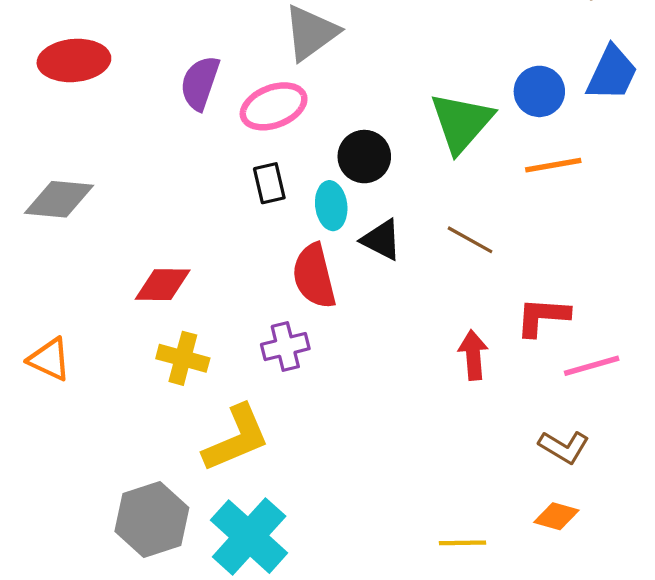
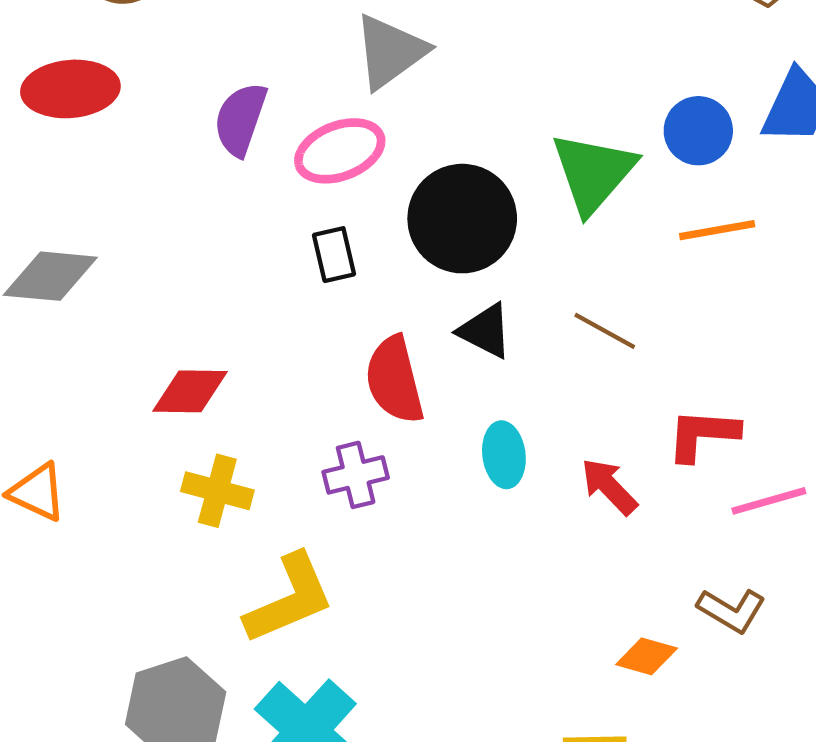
black circle: (364, 157) -> (462, 219), size x1.5
cyan ellipse: (331, 206) -> (504, 455), moved
red arrow: (473, 355) -> (609, 486), turned -39
orange diamond: (556, 516) -> (647, 656), moved

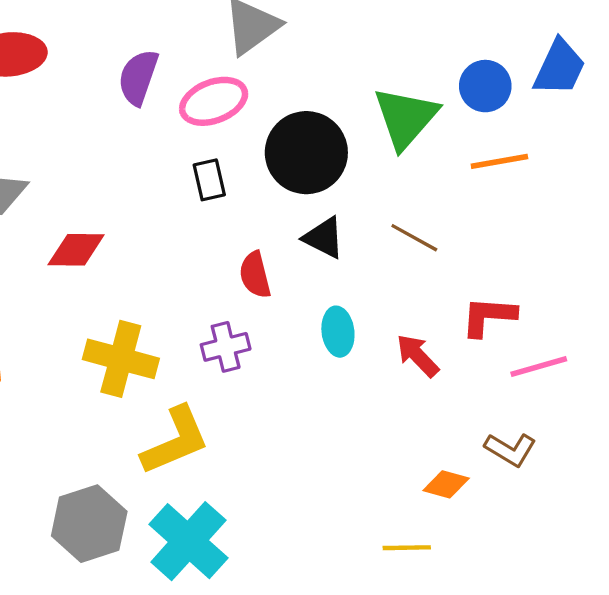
red semicircle: (394, 380) -> (255, 275), size x0.7
red diamond: (190, 391) -> (76, 250), moved
yellow cross: (217, 491) -> (121, 359), size x1.4

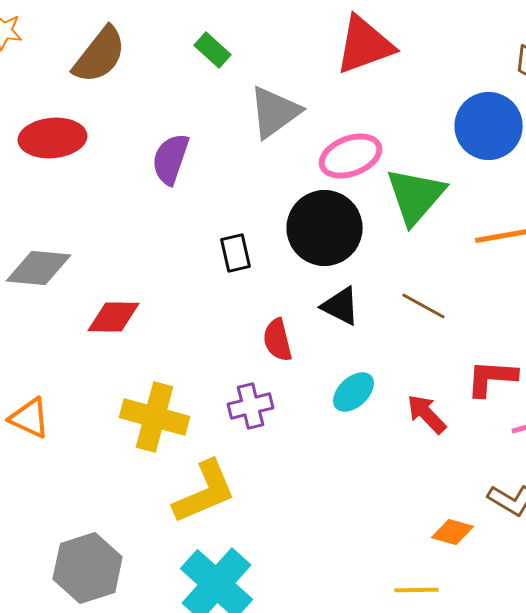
blue circle: (485, 86) -> (489, 126), moved, size x1.4
pink ellipse: (214, 101) -> (351, 156), moved
cyan ellipse: (338, 332) -> (354, 392), turned 54
gray hexagon: (89, 524) -> (88, 568), moved

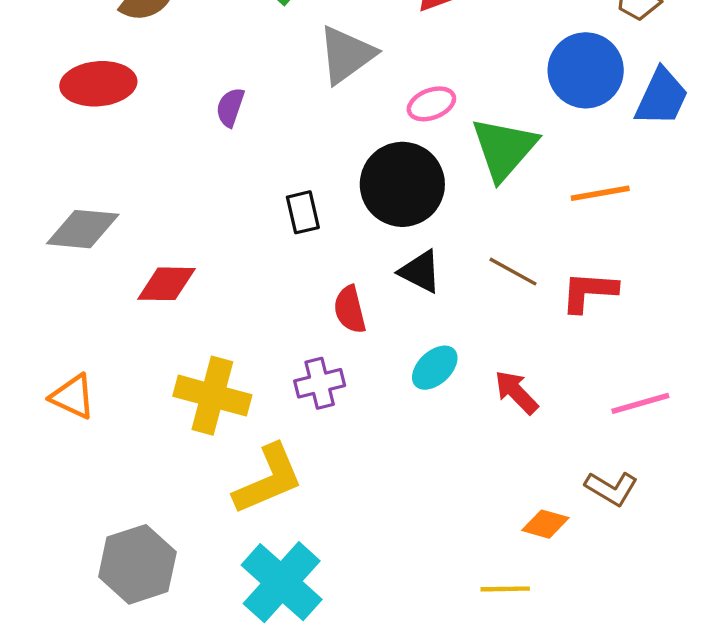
pink ellipse: (351, 156) -> (431, 104), size x0.7
purple semicircle: (171, 159) -> (230, 107), size x0.7
red L-shape: (492, 378) -> (589, 292), moved

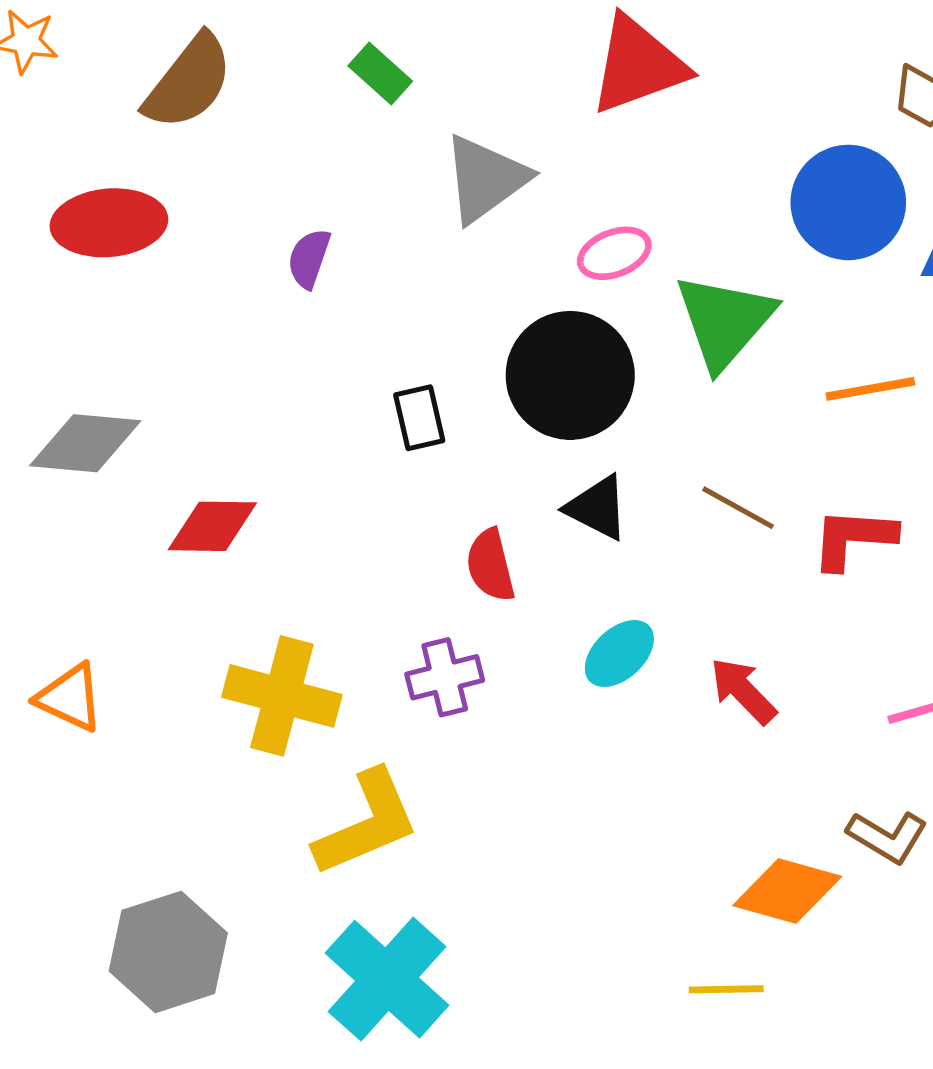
orange diamond: (545, 524) -> (787, 891), size x1.5

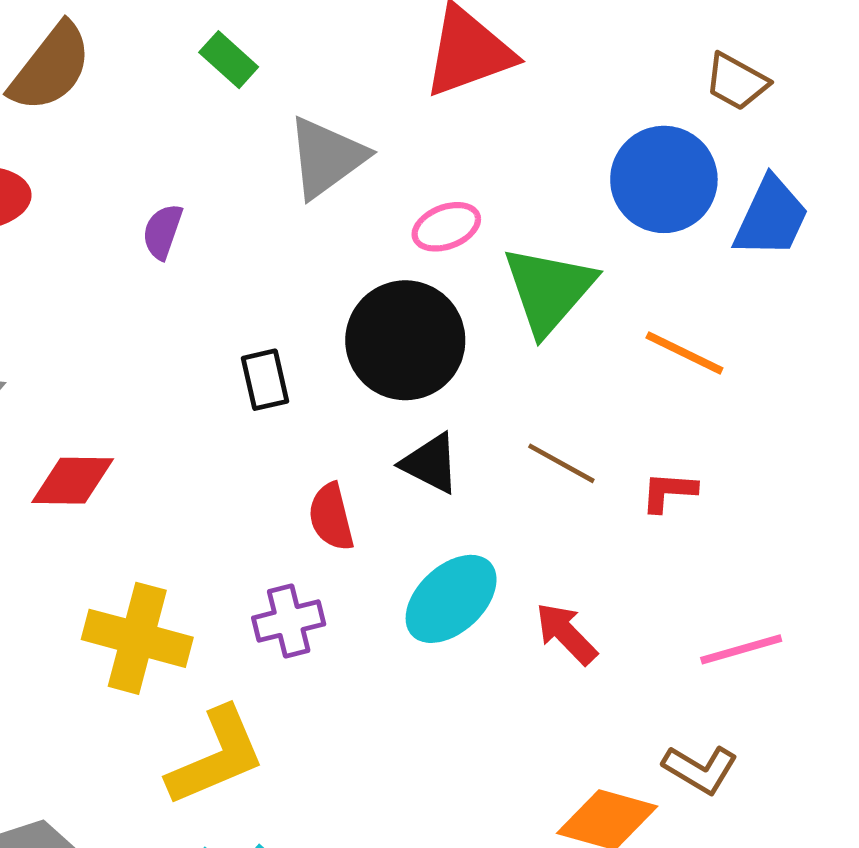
orange line: (870, 389) -> (684, 353), turned 36
red L-shape: (853, 538) -> (669, 492), size x0.7
cyan ellipse: (619, 654) -> (451, 599), size x1.4

